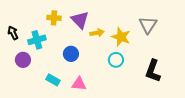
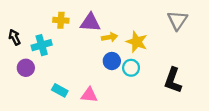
purple triangle: (80, 20) -> (90, 23), turned -42
gray triangle: (148, 25) -> (177, 20), moved
blue circle: (71, 54) -> (112, 61), moved

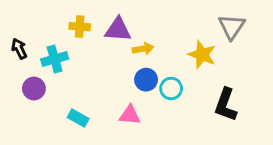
yellow star: (137, 42) -> (202, 55), moved
pink triangle: (89, 95) -> (130, 115), moved

